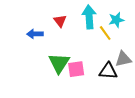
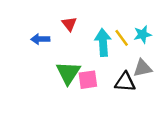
cyan arrow: (89, 17) -> (103, 43), moved
cyan star: (116, 20) -> (143, 34), moved

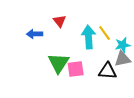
cyan star: (143, 34) -> (123, 45), moved

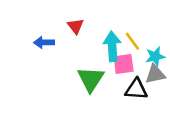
green triangle: (59, 63) -> (91, 79), moved
pink square: (76, 69) -> (124, 64), moved

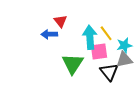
blue arrow: (44, 43) -> (49, 34), moved
black triangle: (136, 89) -> (109, 72), turned 48

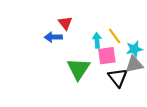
cyan arrow: (90, 37) -> (97, 40), size x0.6

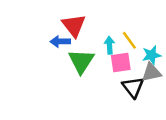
red triangle: (65, 23) -> (74, 25), size x1.5
green triangle: (78, 69) -> (81, 61), moved

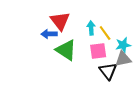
cyan arrow: (110, 45) -> (91, 28), moved
green triangle: (81, 61) -> (66, 50), turned -30

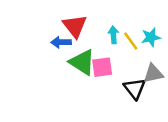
cyan star: (123, 45) -> (151, 37), moved
pink square: (98, 51) -> (102, 67), moved

